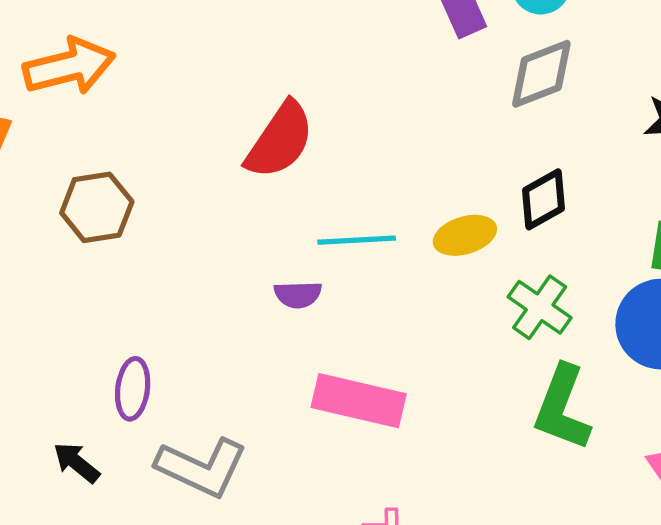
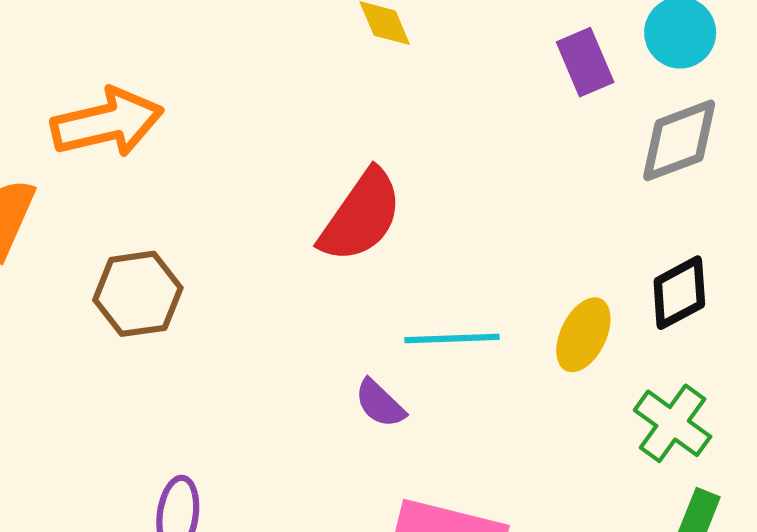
yellow ellipse: (465, 235) -> (583, 335), turned -48
purple semicircle: (298, 295) -> (380, 403), turned 45

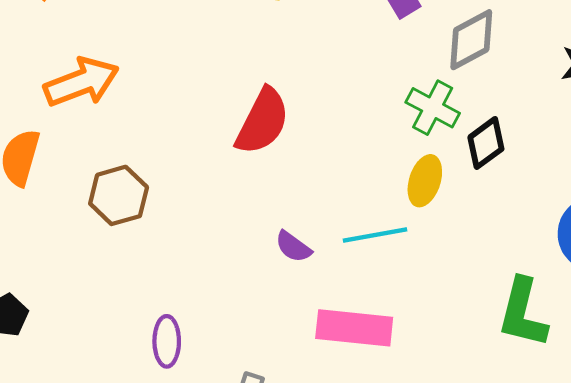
cyan line: (452, 339) -> (375, 235), moved
green cross: (673, 423) -> (433, 108), moved

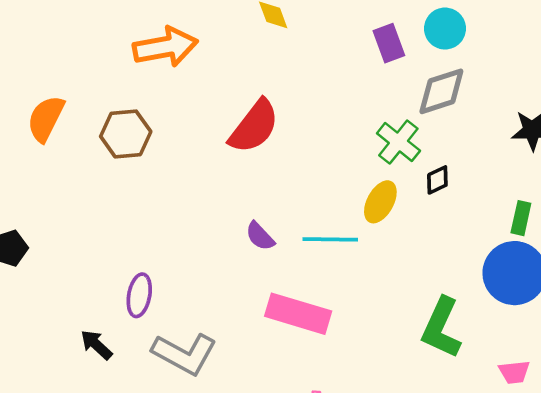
orange arrow: (81, 82) -> (165, 47), moved
black diamond: (486, 143) -> (437, 180), size x0.7
brown hexagon: (119, 195) -> (126, 134), moved

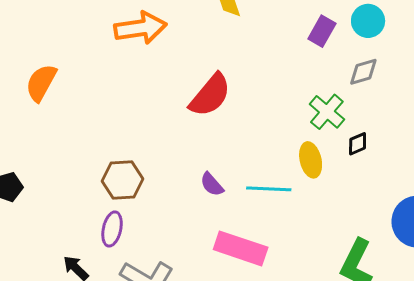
purple rectangle: (389, 43) -> (322, 31), turned 48
gray diamond: (441, 91) -> (363, 72), size x0.7
brown hexagon: (126, 134) -> (122, 180), moved
yellow ellipse: (380, 202) -> (311, 160), turned -44

